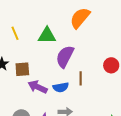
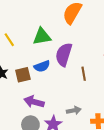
purple arrow: (38, 87) -> (34, 102), moved
blue semicircle: (61, 87) -> (42, 66), moved

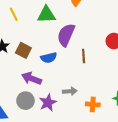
blue semicircle: (42, 66) -> (49, 58), moved
brown square: (23, 75) -> (23, 50), turned 35

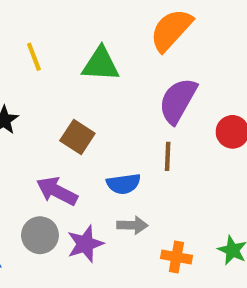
purple semicircle: (66, 35) -> (178, 101), moved
brown square: (23, 50) -> (77, 137), moved
blue semicircle: (49, 58) -> (124, 184), moved

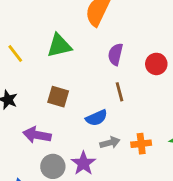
purple semicircle: (178, 101) -> (115, 54), size x0.7
purple arrow: (57, 191) -> (37, 135), moved
orange cross: (176, 257) -> (141, 144), moved

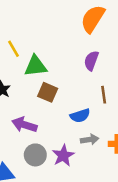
green triangle: (59, 46) -> (36, 66), moved
purple semicircle: (115, 54) -> (91, 61), moved

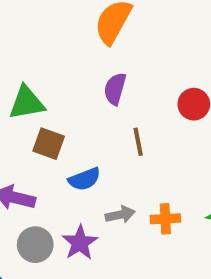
blue semicircle: (80, 116) -> (84, 179), moved

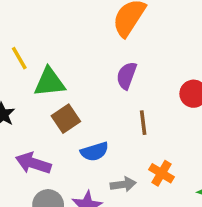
brown square: (49, 144) -> (66, 119), turned 32
orange cross: (165, 219) -> (162, 173), moved, turned 30

